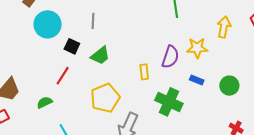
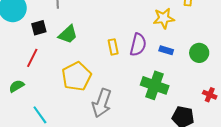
black square: (72, 46) -> (39, 28), turned -35
purple semicircle: (170, 57) -> (138, 45), moved
green cross: (169, 102) -> (155, 85), moved

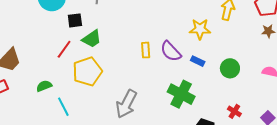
green trapezoid: (68, 34) -> (92, 39), moved
purple semicircle: (138, 45) -> (171, 51), turned 115
yellow pentagon: (76, 76) -> (87, 72), moved
green semicircle: (17, 86) -> (44, 86), moved

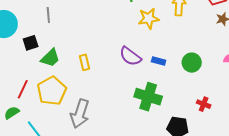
yellow star: (200, 29) -> (149, 18), moved
red line: (64, 49) -> (23, 89), moved
yellow rectangle: (146, 50) -> (85, 62), moved
gray arrow: (126, 104) -> (80, 114), moved

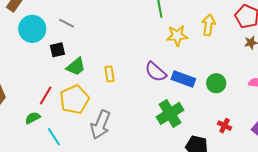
gray line: (48, 15) -> (67, 23), moved, turned -63
blue rectangle: (159, 61) -> (183, 79), size x1.6
green cross: (148, 97) -> (170, 113), turned 36

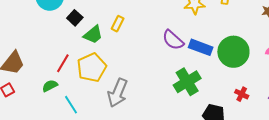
black square: (57, 50) -> (75, 18), turned -35
yellow rectangle: (110, 74) -> (118, 24), moved, turned 35
green circle: (216, 83) -> (233, 52), size x1.6

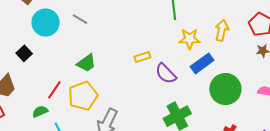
black square: (75, 18) -> (24, 53), moved
yellow rectangle: (118, 24) -> (142, 57), moved, turned 42
blue rectangle: (201, 47) -> (202, 63), moved, turned -60

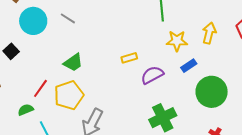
blue rectangle: (202, 63) -> (189, 66), size x0.7
purple semicircle: (166, 74) -> (152, 75), turned 105

